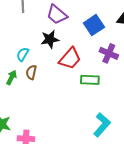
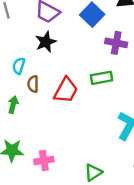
red trapezoid: (70, 59) -> (66, 90), moved
green arrow: (12, 77) -> (13, 105), moved

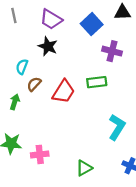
black star: (46, 42) -> (48, 46), turned -30
brown semicircle: (33, 84) -> (34, 84), turned 40

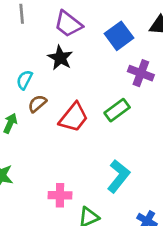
green rectangle: (97, 82) -> (117, 110), turned -36
cyan L-shape: (117, 127) -> (119, 176), moved
pink cross: (40, 154) -> (60, 195), moved

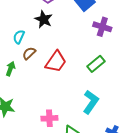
green rectangle: (117, 110) -> (96, 64), moved

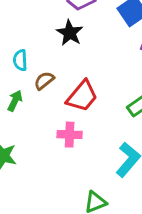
cyan semicircle: (19, 37) -> (20, 60), moved, turned -32
pink cross: (49, 118) -> (70, 135), moved

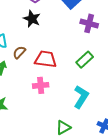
red trapezoid: (82, 96) -> (46, 59), turned -115

